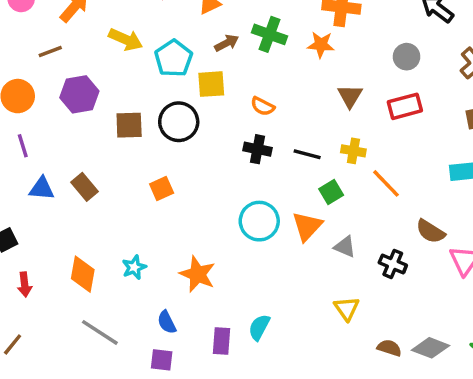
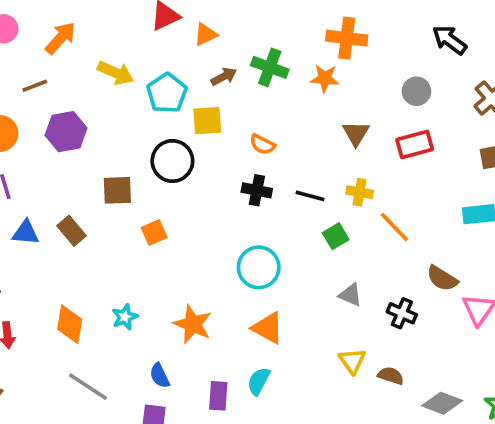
brown square: (129, 125) -> (117, 190), moved
orange triangle: (307, 226) -> (268, 328), moved, turned -44
brown semicircle: (389, 348) -> (391, 376), moved

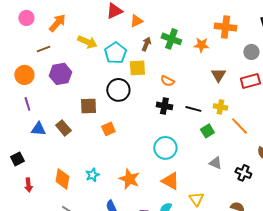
orange cross: (347, 38) -> (225, 27), moved
brown arrow: (224, 77) -> (146, 44), turned -40
yellow triangle: (352, 361) -> (196, 199), moved

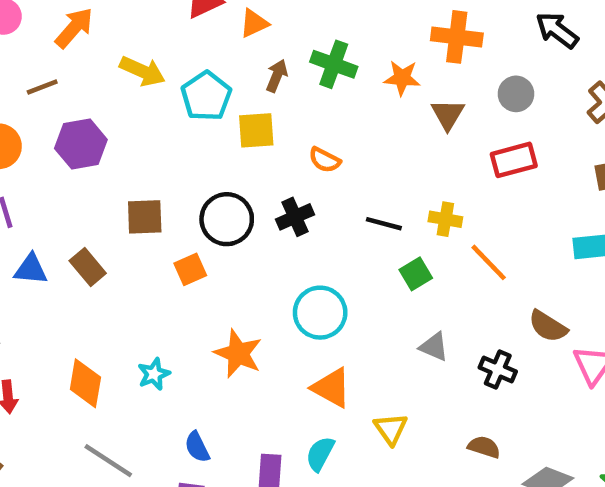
brown triangle: (218, 75) -> (448, 114), moved
black circle: (118, 90) -> (227, 219), moved
black cross: (164, 106) -> (295, 217), moved, turned -35
orange star: (129, 179) -> (238, 354), moved

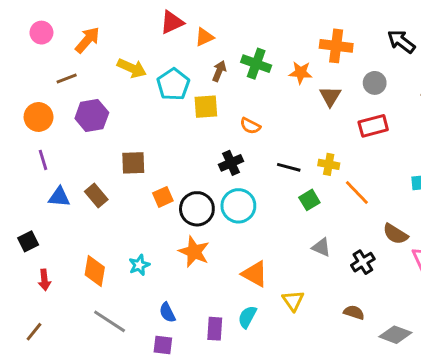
black circle: (227, 219) -> (197, 209), moved
cyan circle: (320, 313) -> (238, 206), moved
black cross: (498, 370) -> (363, 262), turned 35

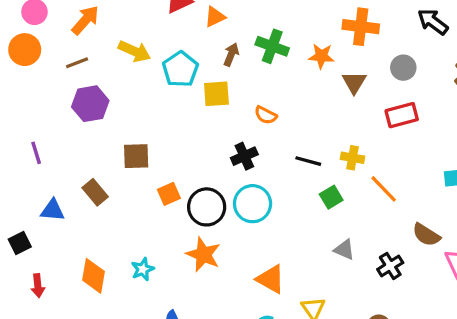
brown line: (67, 78) -> (77, 63), moved
orange circle: (39, 117) -> (25, 50), moved
blue triangle: (59, 197) -> (53, 210), moved

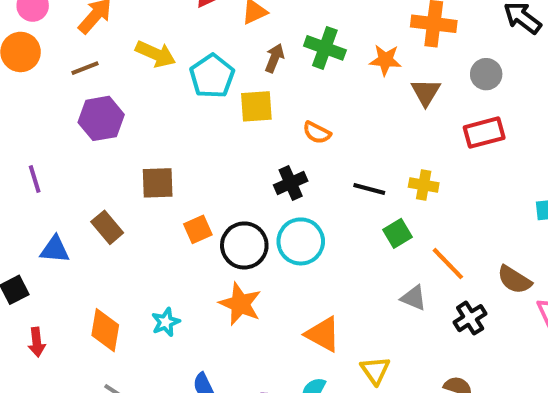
orange line: (384, 189) -> (448, 264), moved

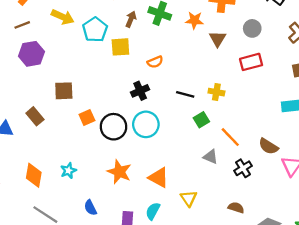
orange semicircle: (317, 133) -> (155, 62), turned -49
orange star: (240, 304) -> (119, 172), moved

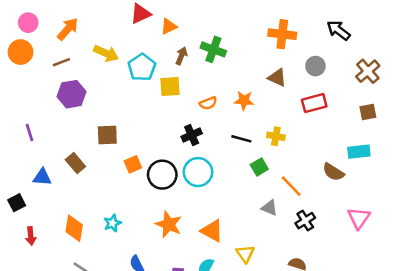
orange star: (194, 20) -> (244, 101), moved
brown triangle: (218, 39) -> (277, 78), turned -36
brown semicircle: (268, 146) -> (333, 172), moved

